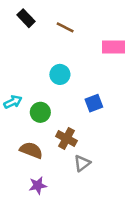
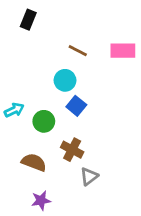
black rectangle: (26, 18) -> (28, 20), turned 66
brown line: (65, 27) -> (78, 51), moved
blue square: (94, 103) -> (76, 106), moved, turned -30

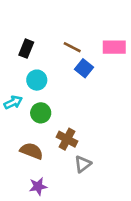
black rectangle: (28, 20) -> (26, 49), moved
cyan circle: (65, 80) -> (37, 80), moved
blue square: (76, 106) -> (84, 68), moved

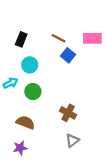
brown cross: (67, 139) -> (68, 113), moved
gray triangle: (83, 164) -> (72, 140), moved
purple star: (38, 186) -> (20, 148), moved

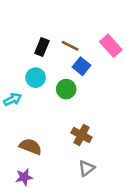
pink rectangle: (92, 38) -> (111, 46), turned 48
black rectangle: (21, 39) -> (42, 47), moved
green circle: (33, 92) -> (66, 89), moved

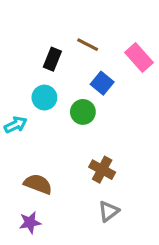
brown line: (70, 46) -> (88, 45), moved

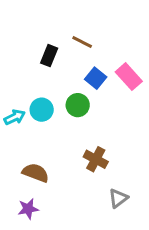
pink rectangle: (139, 57) -> (129, 77), moved
cyan circle: (44, 98) -> (42, 110), moved
gray triangle: (109, 211) -> (118, 198), moved

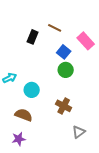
pink rectangle: (129, 77) -> (86, 41), moved
green circle: (78, 105) -> (66, 70), moved
cyan circle: (42, 110) -> (32, 90), moved

